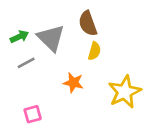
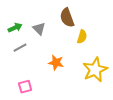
gray triangle: (51, 38) -> (39, 29), size x0.6
yellow semicircle: (94, 51) -> (82, 37), moved

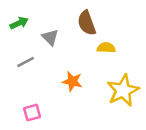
green arrow: (15, 28) -> (19, 23), moved
yellow semicircle: (82, 37) -> (106, 48), turned -104

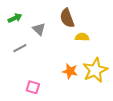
orange star: (72, 81) -> (70, 71), moved
pink square: (32, 113) -> (33, 87), moved, turned 32

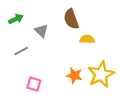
pink square: (33, 87) -> (34, 84), moved

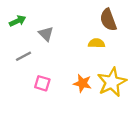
brown semicircle: (71, 19) -> (108, 20), moved
pink square: (34, 84) -> (42, 83), moved

